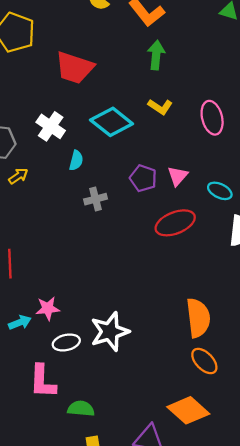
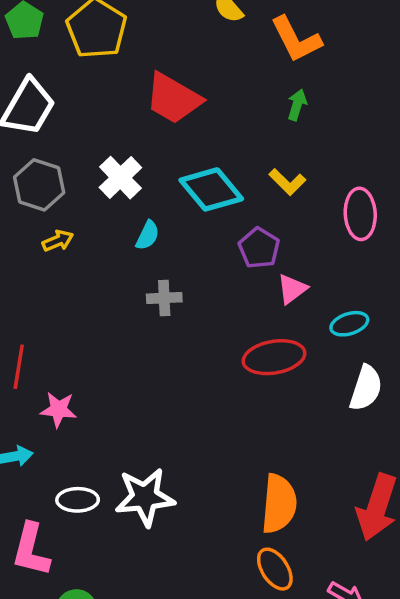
green arrow: (156, 55) -> (297, 105), size x0.7
purple pentagon: (143, 178) -> (259, 248), moved
cyan ellipse: (220, 191) -> (349, 324), turned -55
pink star: (48, 308) -> (58, 410), moved

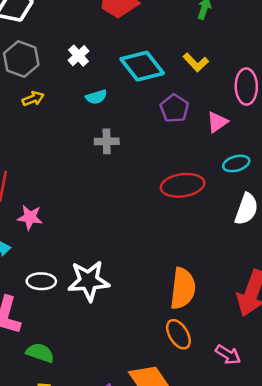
white cross: (120, 178) -> (79, 56), size x0.7
cyan semicircle: (148, 235) -> (96, 97), turned 45
pink triangle: (292, 289) -> (217, 122), moved

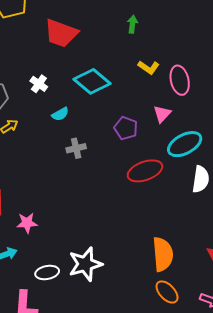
yellow L-shape: (196, 62) -> (149, 67), moved
purple pentagon: (174, 108) -> (126, 128), moved
cyan ellipse: (236, 163) -> (185, 144), size x1.6

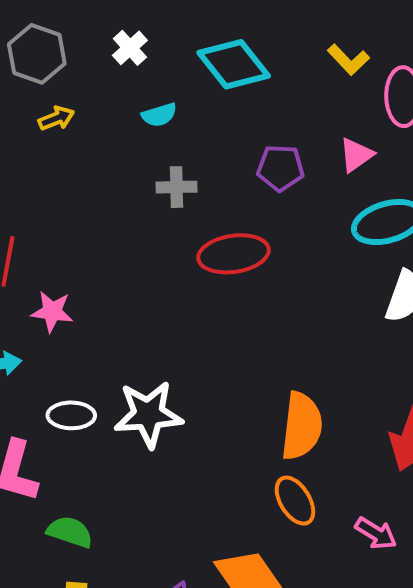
purple pentagon: (126, 128) -> (280, 168), turned -30
red ellipse: (145, 171) -> (233, 254), moved

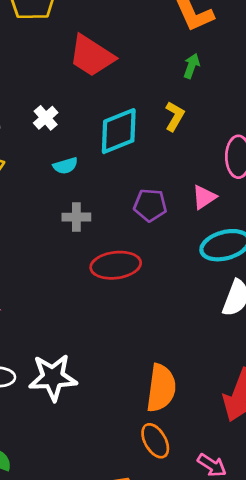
yellow L-shape: (348, 60) -> (175, 116), moved, turned -108
cyan diamond: (234, 64) -> (119, 131), turned -75

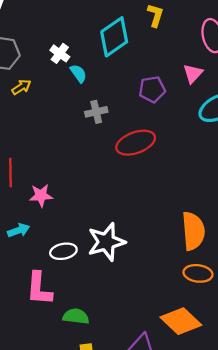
white cross: (46, 118) -> (60, 53), moved
cyan semicircle: (65, 166) -> (78, 73), turned -96
orange ellipse: (155, 441) -> (198, 273), turned -40

